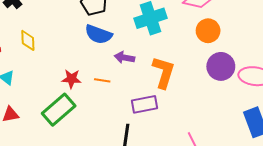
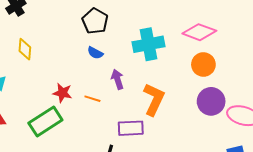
blue semicircle: (98, 34) -> (95, 53), size x0.6
purple arrow: (124, 58) -> (117, 79), turned 54

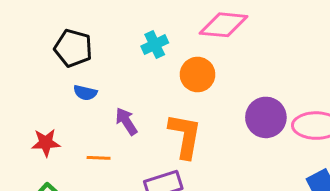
cyan cross: (149, 44) -> (155, 45), moved, size x0.6
orange circle: (203, 64) -> (198, 75), moved
red star: (62, 93) -> (46, 143), moved

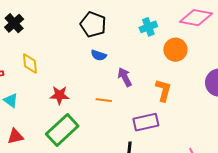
orange L-shape: (185, 136) -> (163, 90), size x0.7
red star: (46, 143) -> (60, 95), moved

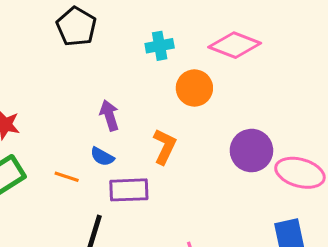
blue semicircle: (99, 55) -> (102, 157), moved
orange line: (104, 100) -> (67, 177), moved

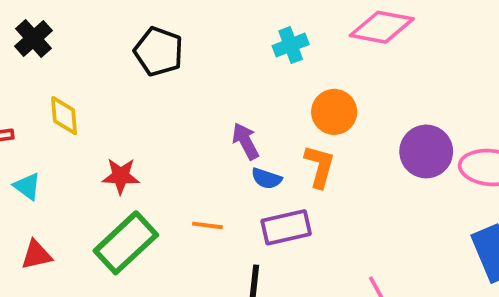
black pentagon: (76, 27) -> (159, 51), moved
orange circle: (194, 88) -> (334, 112), moved
blue semicircle: (102, 157) -> (266, 178), moved

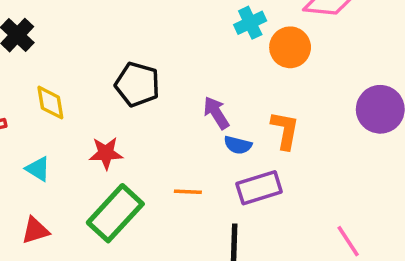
black pentagon: (159, 51) -> (137, 84), moved
orange circle: (334, 112) -> (290, 47), moved
cyan triangle: (27, 186) -> (38, 169), moved

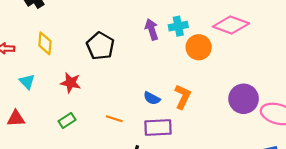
purple arrow: (216, 113) -> (152, 29), moved
green rectangle: (115, 213) -> (67, 121), size x0.5

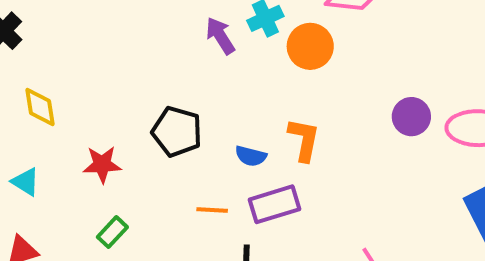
black pentagon: (100, 46) -> (177, 132), moved
purple circle: (244, 99) -> (411, 117), size x0.7
orange line: (114, 119) -> (212, 210), moved

